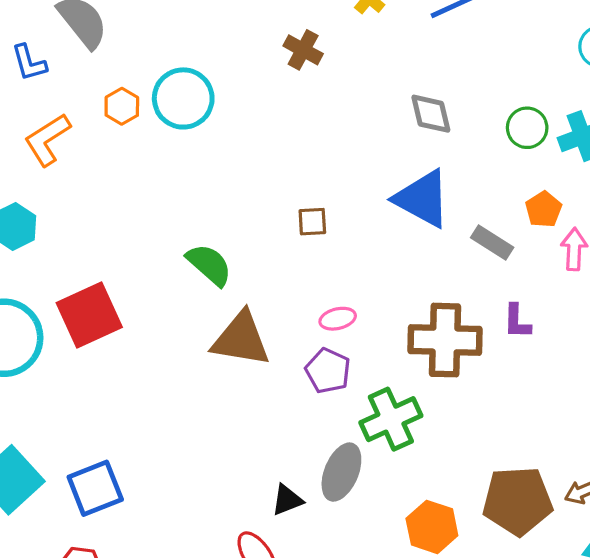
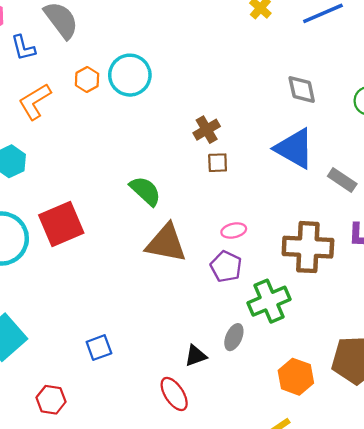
brown cross: (303, 50) -> (207, 130), moved, turned 30
gray ellipse: (341, 472) -> (234, 337), size x0.7
blue square: (95, 488) -> (99, 348), moved, size x0.7

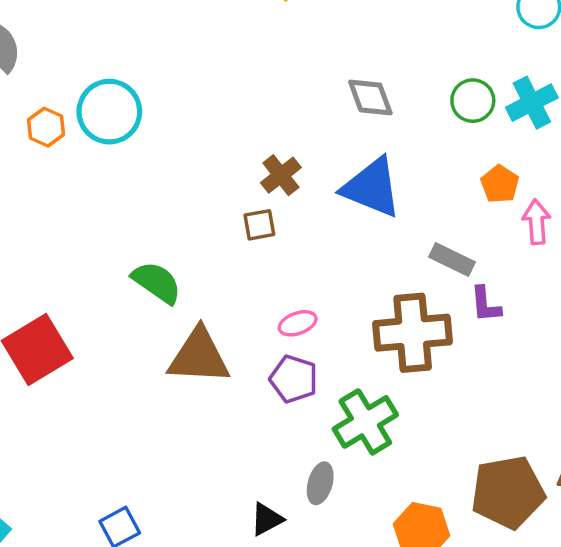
brown cross: (207, 130) -> (281, 175), moved
gray rectangle: (342, 180) -> (452, 259), moved

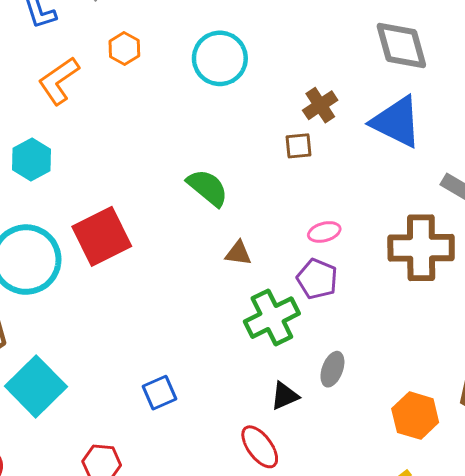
gray diamond: (370, 97) -> (401, 45), size x1.4
cyan circle: (109, 112) -> (220, 58), moved
brown triangle: (199, 356) -> (238, 253), size x0.5
green cross: (365, 422) -> (272, 318), moved

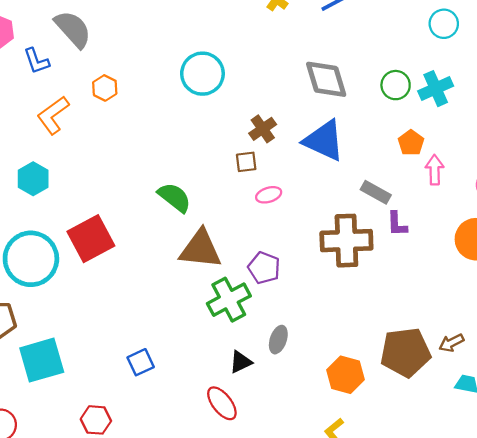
cyan circle: (220, 58) -> (202, 74), moved
pink ellipse: (324, 232) -> (269, 195), moved
brown triangle: (238, 253) -> (200, 249), size x2.0
cyan square: (36, 386) -> (42, 360), turned 30

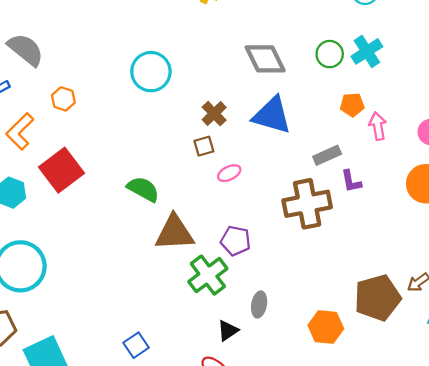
orange pentagon: (411, 143) -> (352, 105), turned -30
gray rectangle: (376, 192) -> (327, 155), turned -44
red square: (91, 239) -> (62, 170), moved

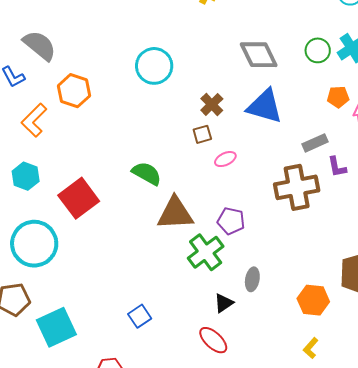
orange hexagon: (63, 99) -> (74, 91), size x1.5
red square: (62, 170) -> (79, 198), moved

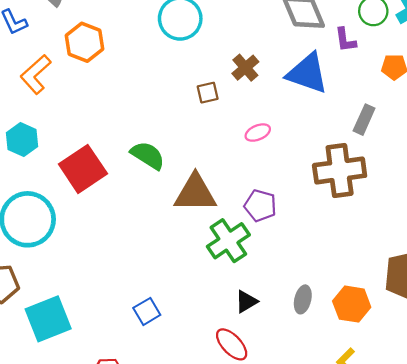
brown square: (202, 134) -> (208, 93), moved
gray rectangle: (315, 143) -> (364, 120), turned -45
purple L-shape: (337, 167) -> (345, 40), moved
green semicircle: (147, 173) -> (148, 155), moved
gray ellipse: (252, 279) -> (303, 299), moved

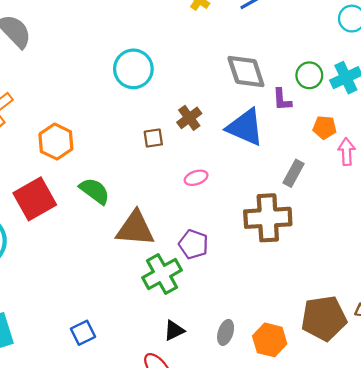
orange hexagon: (84, 42) -> (56, 142), moved

